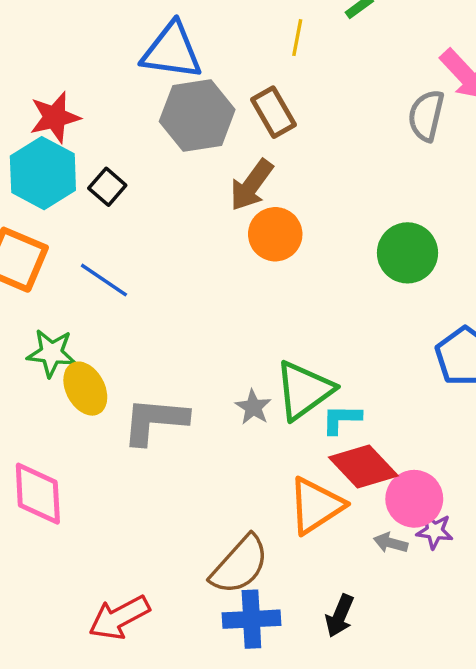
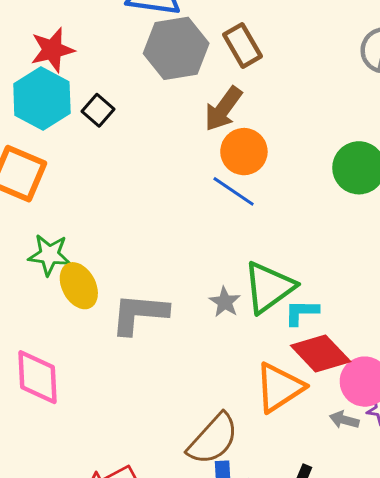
blue line: (104, 280) -> (234, 191), moved

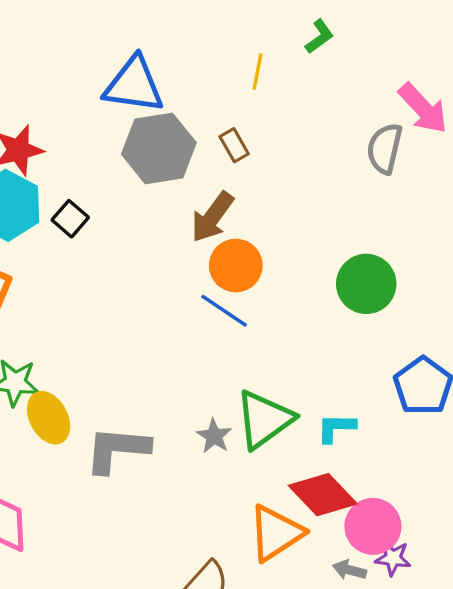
brown rectangle: (242, 45) -> (234, 145), size x0.7
cyan L-shape: (301, 312) -> (336, 428), moved

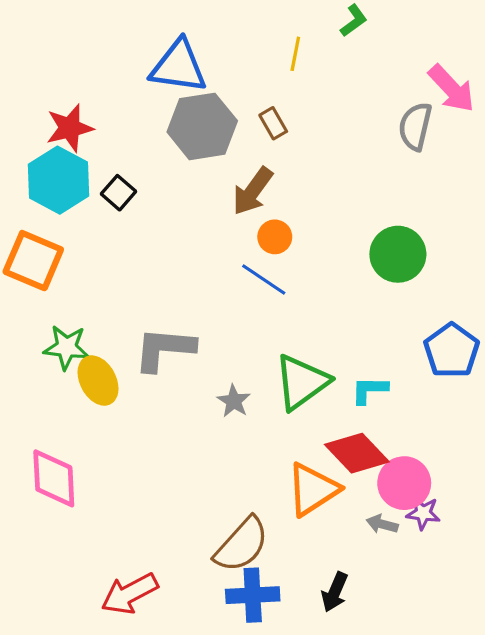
orange circle: (236, 266) -> (275, 237), size x0.7
gray star: (214, 436) -> (234, 401), moved
gray L-shape: (117, 449) -> (164, 349), moved

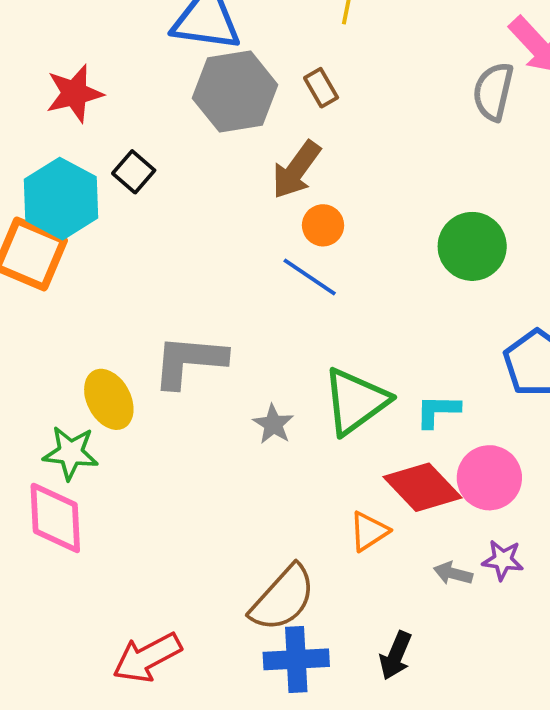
cyan hexagon: (59, 180) -> (61, 199), moved
green star: (66, 347) -> (71, 453), moved
pink circle: (404, 483) -> (489, 478), moved
orange triangle: (313, 489) -> (369, 531), size x0.6

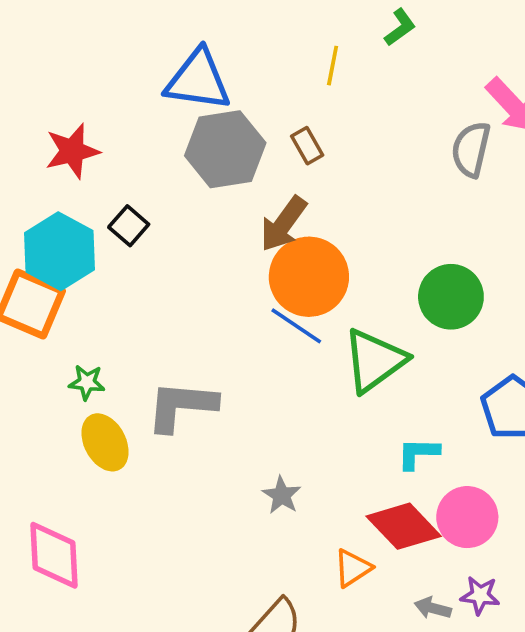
orange circle: (323, 225) -> (309, 277), size x2.0
green triangle: (356, 401) -> (374, 360), moved
gray star: (273, 424) -> (282, 495), moved
green star: (71, 453) -> (87, 382), moved, size x0.7

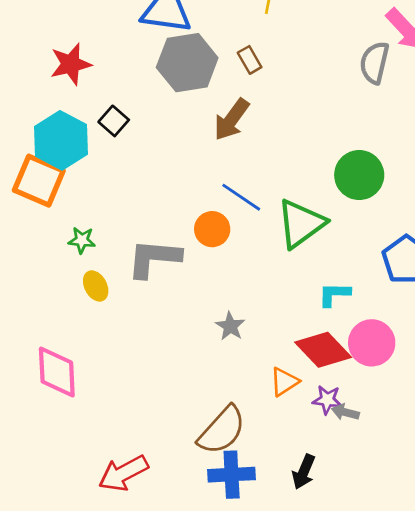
orange circle: (309, 277) -> (212, 229), moved, size x0.6
yellow ellipse: (105, 442) -> (96, 286), size x0.7
purple star: (480, 595) -> (327, 400), moved

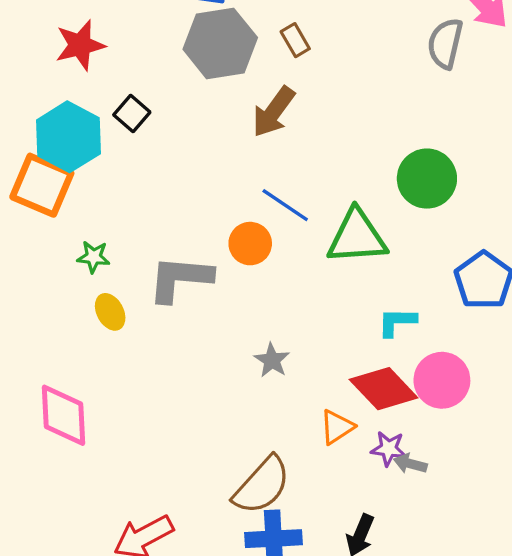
green triangle: (301, 224) -> (357, 237), turned 32

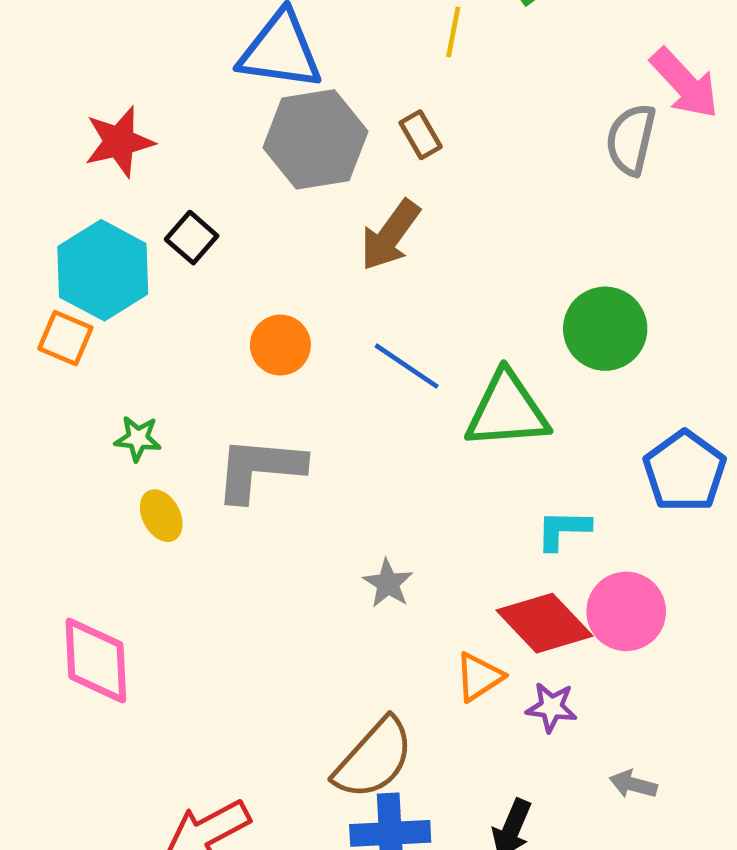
orange square: (42, 185) -> (65, 338), size x0.6
orange circle: (250, 244) -> (280, 345), moved
gray arrow: (410, 464) -> (633, 784), moved

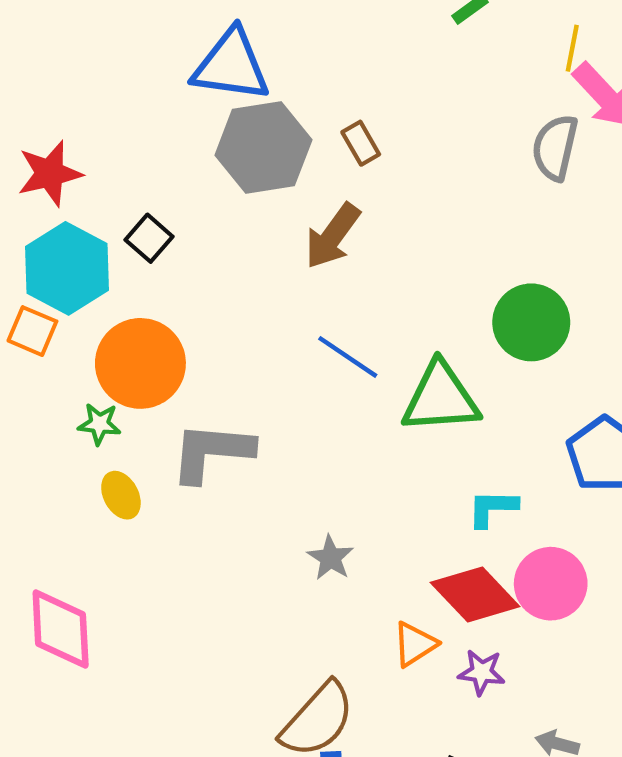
yellow line: (453, 32) -> (572, 48), moved
red star: (119, 142) -> (50, 173), moved
orange circle: (280, 345) -> (140, 363), moved, size x1.6

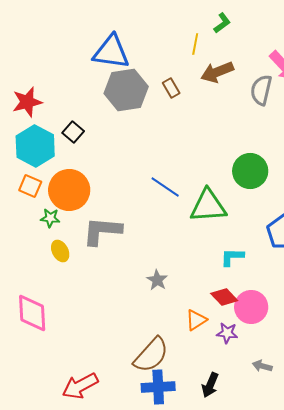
yellow line: (572, 48) -> (195, 44), moved
brown arrow: (333, 236) -> (217, 72), moved, turned 32
orange square: (32, 331) -> (30, 186), moved
pink circle: (551, 584) -> (251, 307), moved
red diamond: (475, 594) -> (224, 297), size x0.7

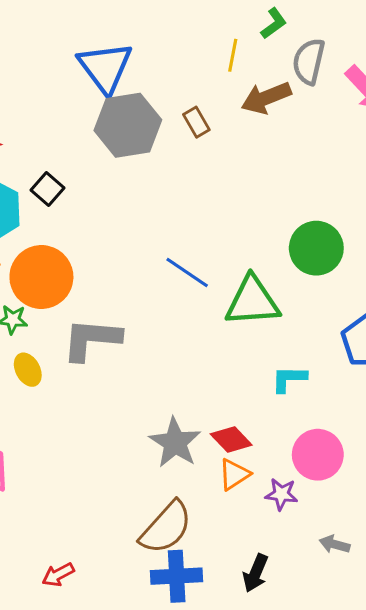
blue triangle: (111, 52) -> (105, 67), turned 45
gray semicircle: (261, 90) -> (309, 61), moved
gray star: (157, 280) -> (175, 443), moved, size x1.6
red diamond: (224, 297) -> (231, 440), moved
red arrow: (80, 386) -> (58, 575), size x0.6

